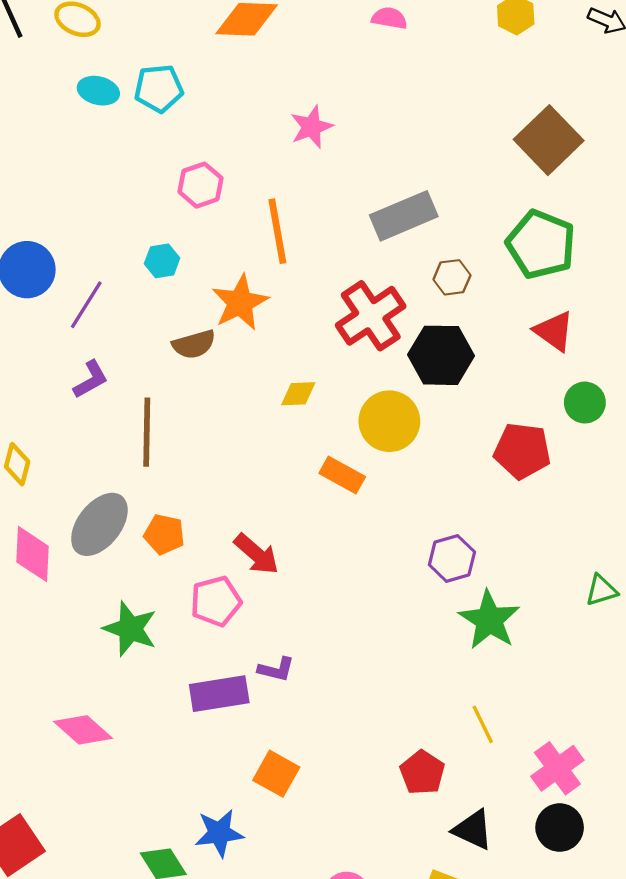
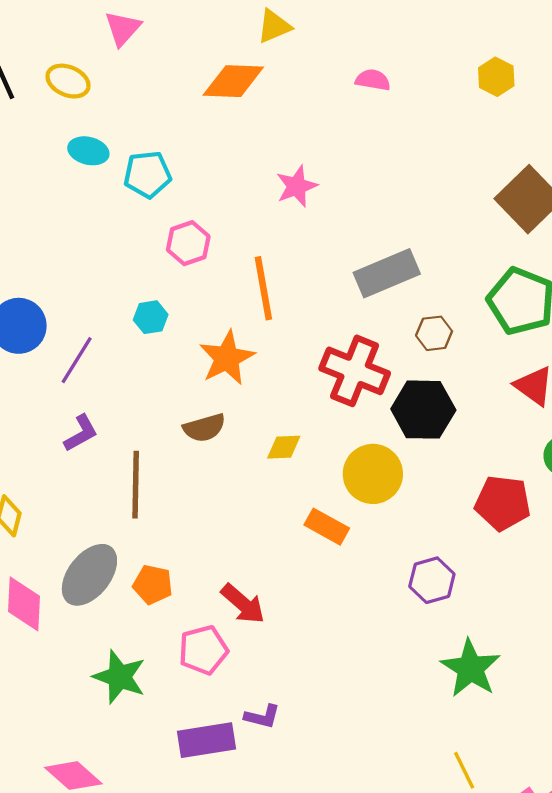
cyan pentagon: (159, 88) -> (147, 174), moved
red cross: (371, 316) -> (355, 371), turned -34
brown semicircle: (194, 344) -> (204, 428), moved
purple hexagon: (452, 558) -> (432, 580), moved

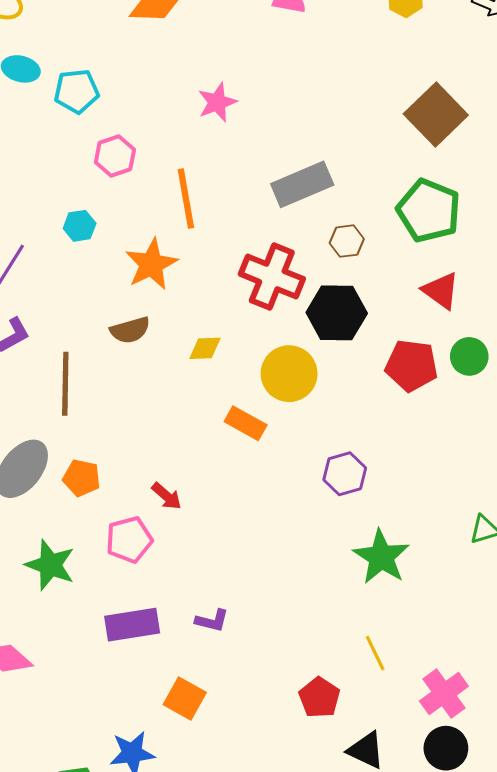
red pentagon: (503, 503) -> (412, 366), moved
red arrow: (243, 604) -> (167, 496), size x0.7
purple L-shape: (262, 717) -> (212, 621), moved

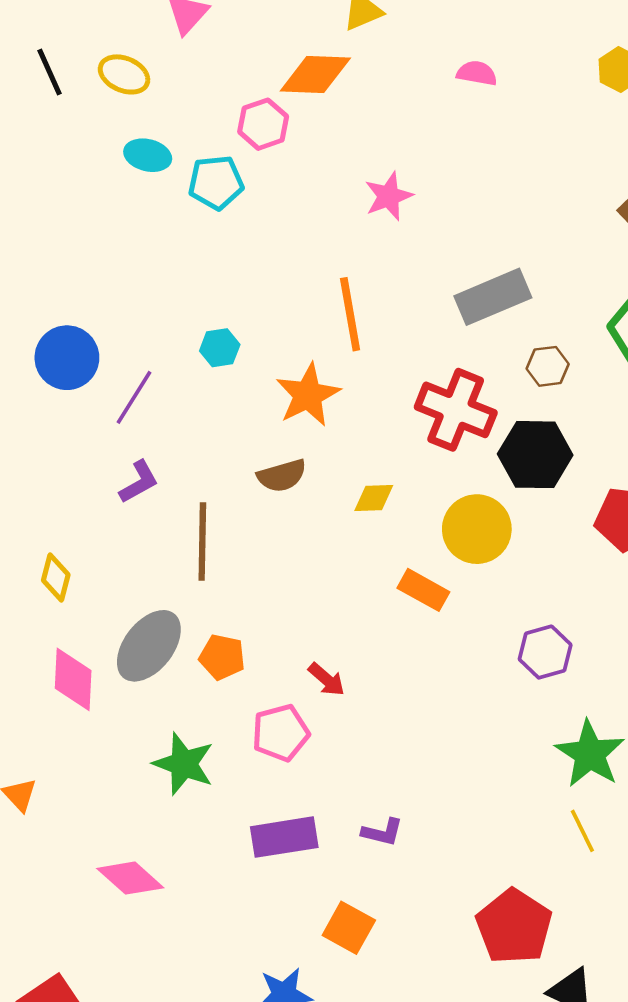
pink hexagon: (115, 156) -> (263, 124), moved
yellow line: (375, 653) -> (582, 831), moved
red pentagon: (319, 698) -> (514, 927), size x1.5

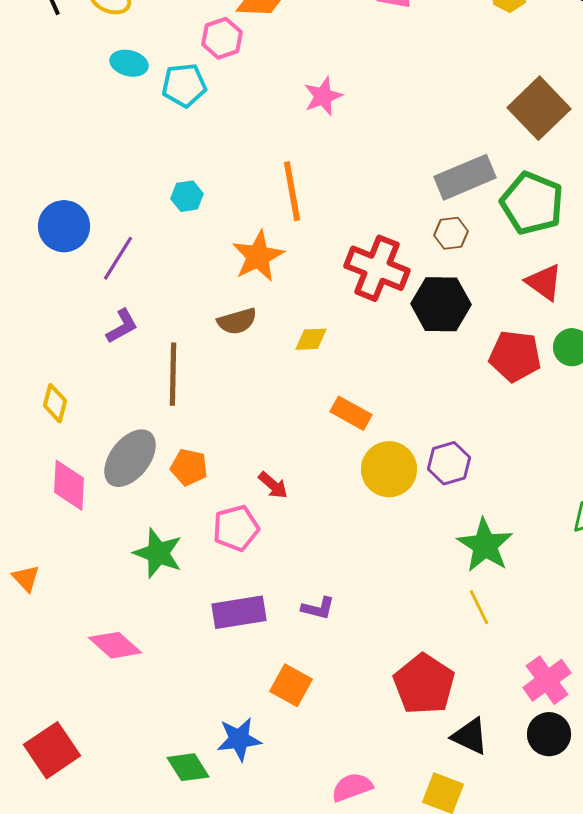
gray rectangle: (493, 297) -> (465, 177), moved
cyan hexagon: (220, 348) -> (187, 196), moved
yellow circle: (477, 529) -> (389, 469), moved

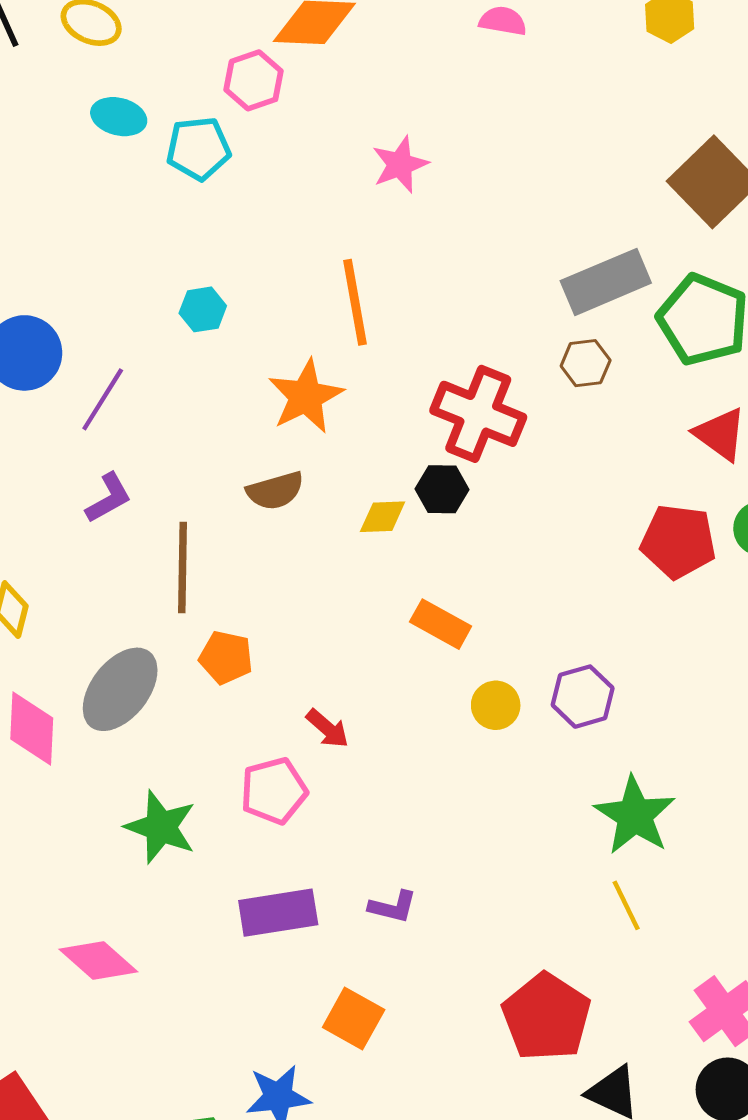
black hexagon: (441, 304) -> (442, 489), moved, size x0.6
orange pentagon: (189, 467) -> (226, 657), moved
yellow circle: (389, 469) -> (496, 705), size x0.6

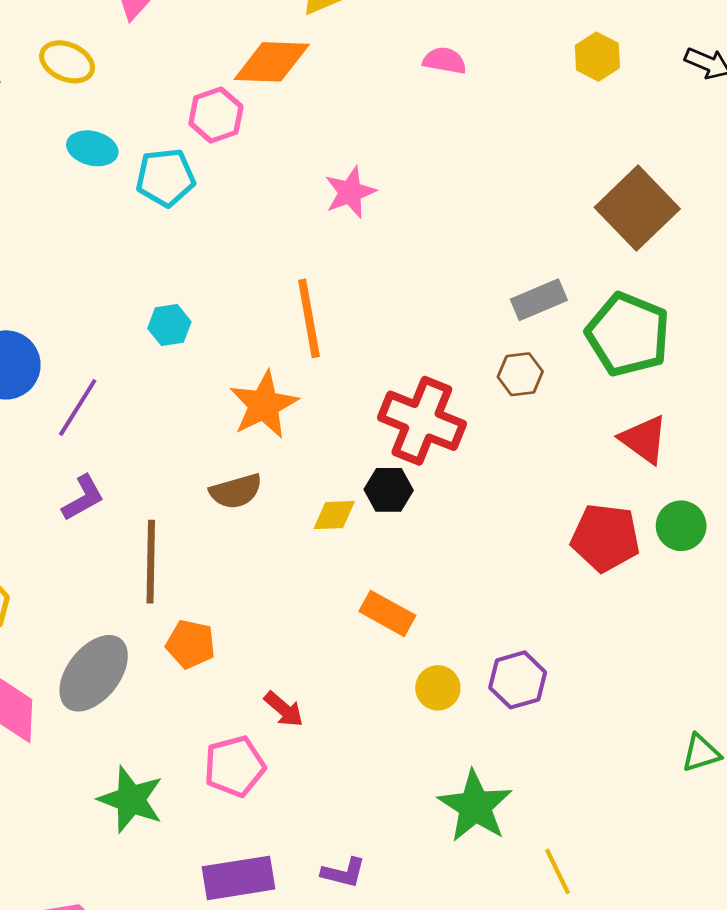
gray rectangle: (606, 282) -> (539, 300), size x0.7
green star: (635, 815) -> (475, 806), moved

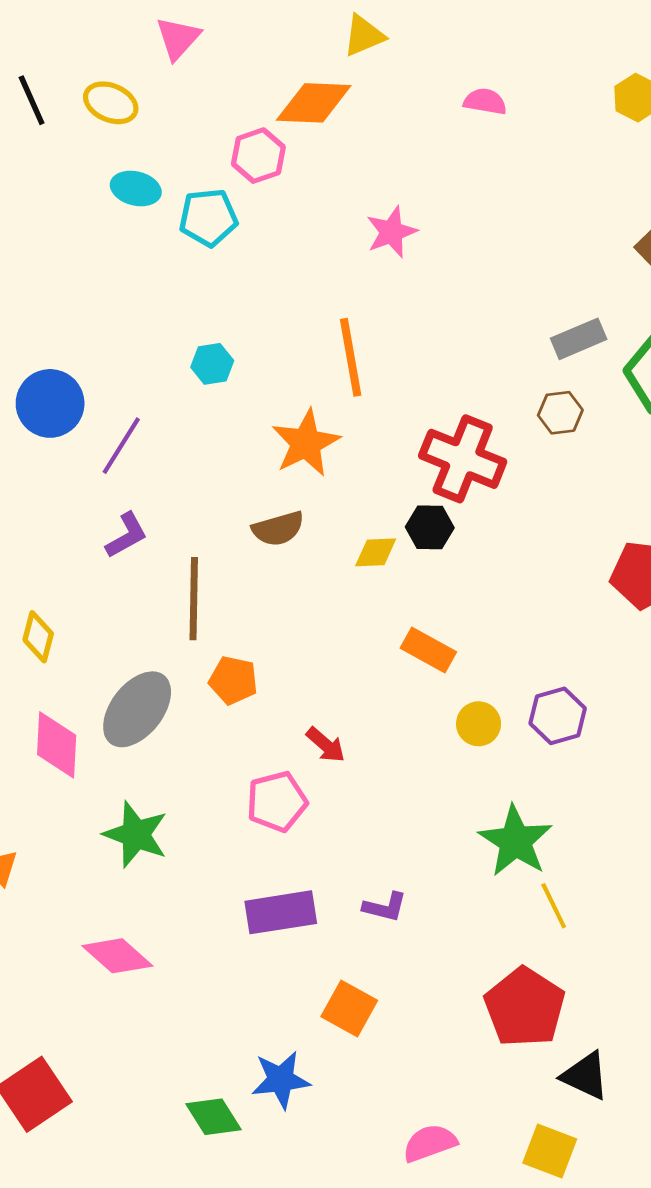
green star: (131, 800) -> (136, 835), moved
yellow line: (557, 871) -> (554, 906), moved

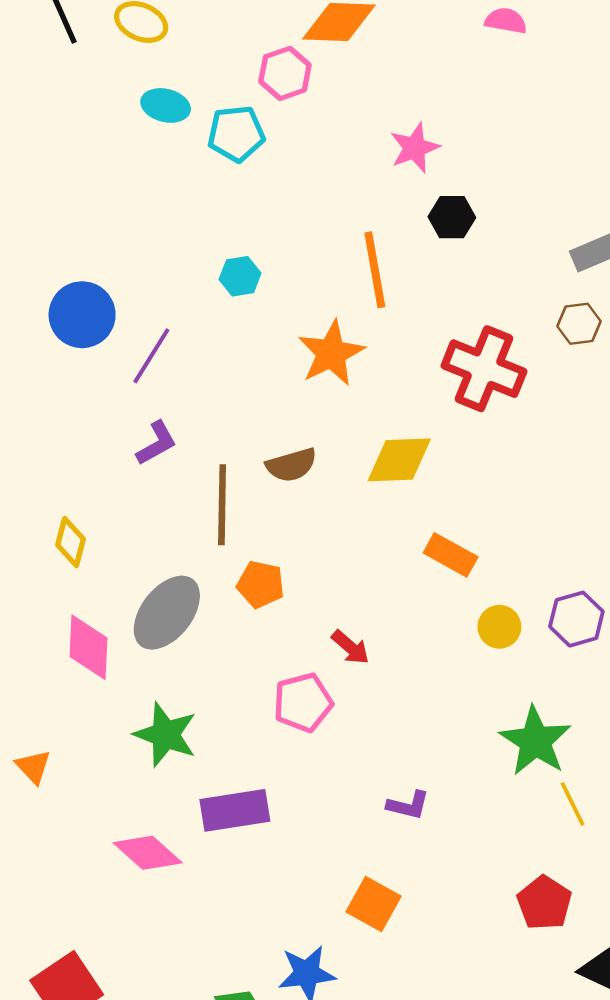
black hexagon: (430, 527) -> (452, 217), moved
brown semicircle: (278, 529) -> (291, 465), moved
yellow diamond: (376, 552) -> (399, 460), size x1.6
purple rectangle: (281, 912) -> (235, 810), moved
red pentagon: (525, 1007) -> (544, 903), size x0.7

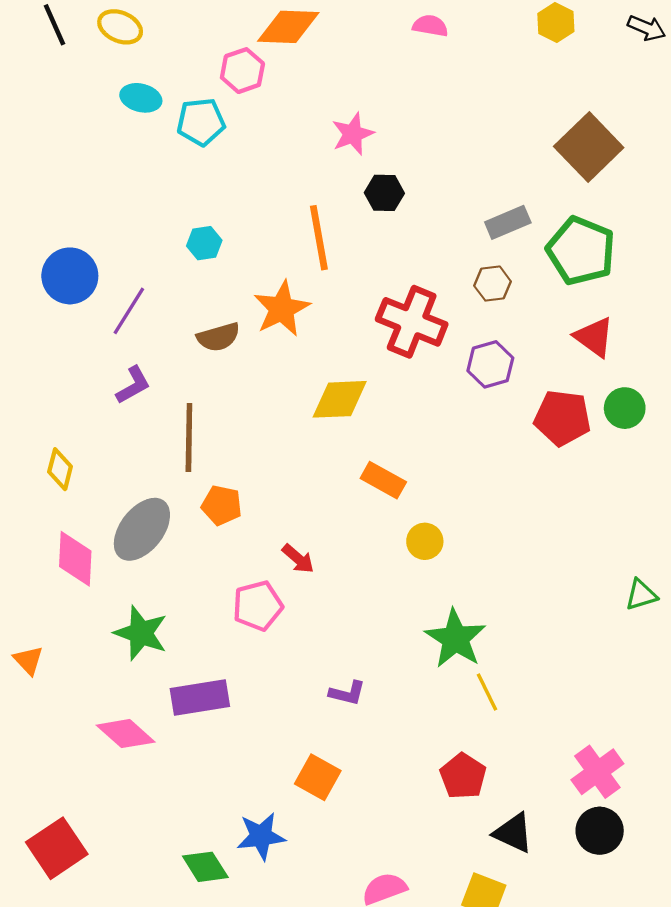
brown semicircle: (291, 465) -> (218, 337), moved
purple hexagon: (576, 619) -> (490, 364), moved

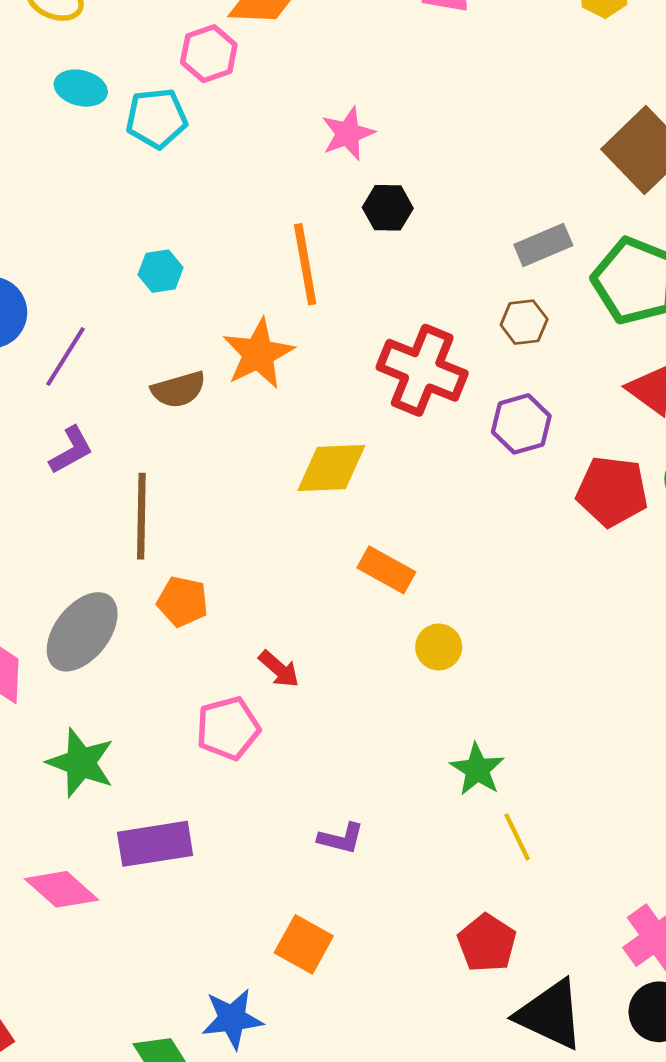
green star: (455, 639) -> (477, 770), size x0.7
black triangle: (513, 833) -> (550, 1015), size x1.4

